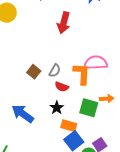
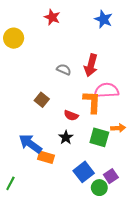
red arrow: (64, 23) -> (91, 65), moved
gray semicircle: (55, 71) -> (64, 69), moved, turned -96
orange rectangle: (69, 126) -> (46, 157), moved

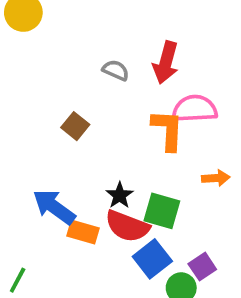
red semicircle: (71, 115) -> (127, 226), moved, size x1.6
green square: (99, 137) -> (162, 211), moved

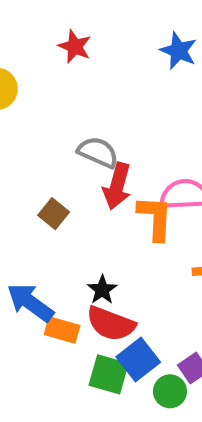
red arrow: (166, 63) -> (117, 186), moved
gray semicircle: (116, 70) -> (98, 152), size x1.4
green square: (162, 211) -> (109, 374), moved

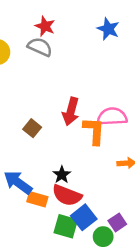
gray semicircle: (98, 152) -> (40, 47), moved

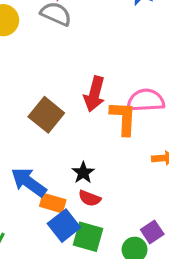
brown square: (32, 128) -> (46, 115), size x1.5
red semicircle: (67, 195) -> (90, 198), size x0.6
blue square: (84, 217) -> (64, 226), moved

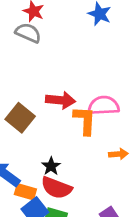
red arrow: (94, 94) -> (61, 100), turned -100
red semicircle: (90, 198) -> (56, 188), size x1.6

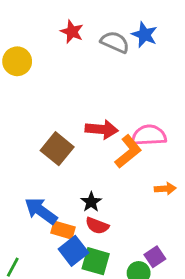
gray semicircle: (28, 33) -> (115, 42), moved
orange L-shape: (85, 120) -> (128, 152), turned 48
red semicircle: (56, 188) -> (97, 226), size x0.7

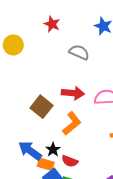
gray semicircle: (115, 42) -> (79, 52), moved
orange L-shape: (128, 152) -> (72, 123), moved
black star: (91, 202) -> (53, 150), moved

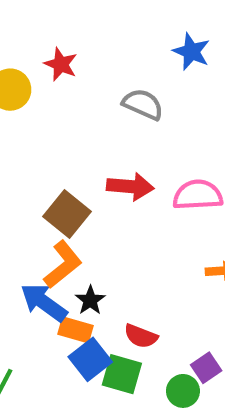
red star: (52, 24) -> (61, 64), moved
orange L-shape: (72, 123) -> (63, 265), moved
red semicircle: (70, 161) -> (141, 336), moved

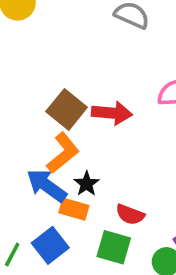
red arrow: (130, 187) -> (112, 113), moved
blue square: (90, 359) -> (50, 245), moved

